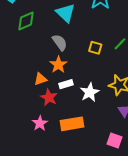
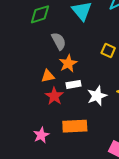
gray semicircle: (60, 42) -> (59, 41), moved
pink star: (40, 123) -> (41, 135), moved

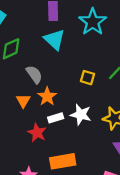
orange triangle: (48, 76) -> (23, 101), moved, turned -40
white star: (97, 96) -> (81, 115), moved, turned -30

